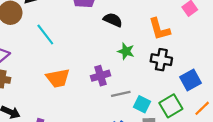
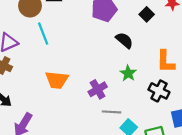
cyan line: (45, 35) -> (43, 34), moved
purple cross: (101, 76) -> (98, 89), turned -30

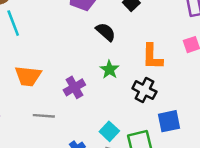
gray line: (111, 112) -> (44, 116), moved

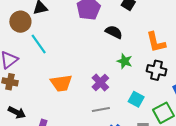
gray line: (44, 116) -> (101, 110), moved
cyan square: (109, 131) -> (136, 99), moved

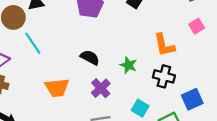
black semicircle: (114, 32) -> (90, 57), moved

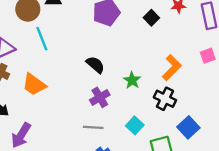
orange L-shape: (164, 45) -> (172, 68), turned -135
orange trapezoid: (57, 88) -> (34, 84), moved, turned 30
blue square: (192, 99) -> (188, 127), turned -30

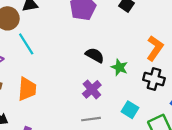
black semicircle: (95, 65) -> (95, 55), moved
orange trapezoid: (34, 84) -> (27, 89), turned -110

